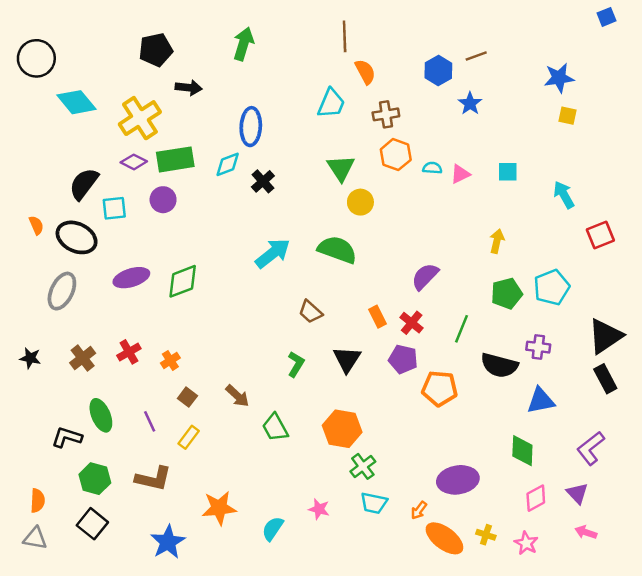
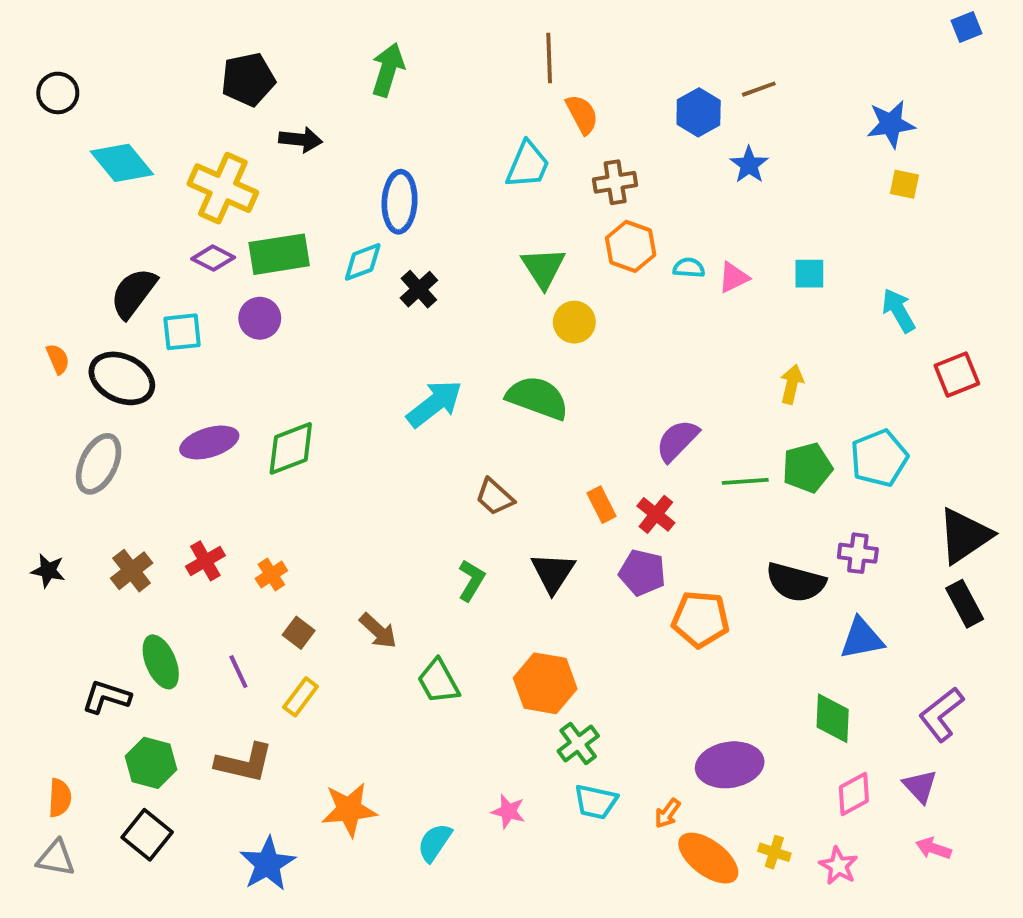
black circle: (36, 58) -> (58, 93), size x0.7
yellow cross: (140, 118) -> (223, 188), turned -33
green line: (462, 329) -> (745, 481), moved, turned 64

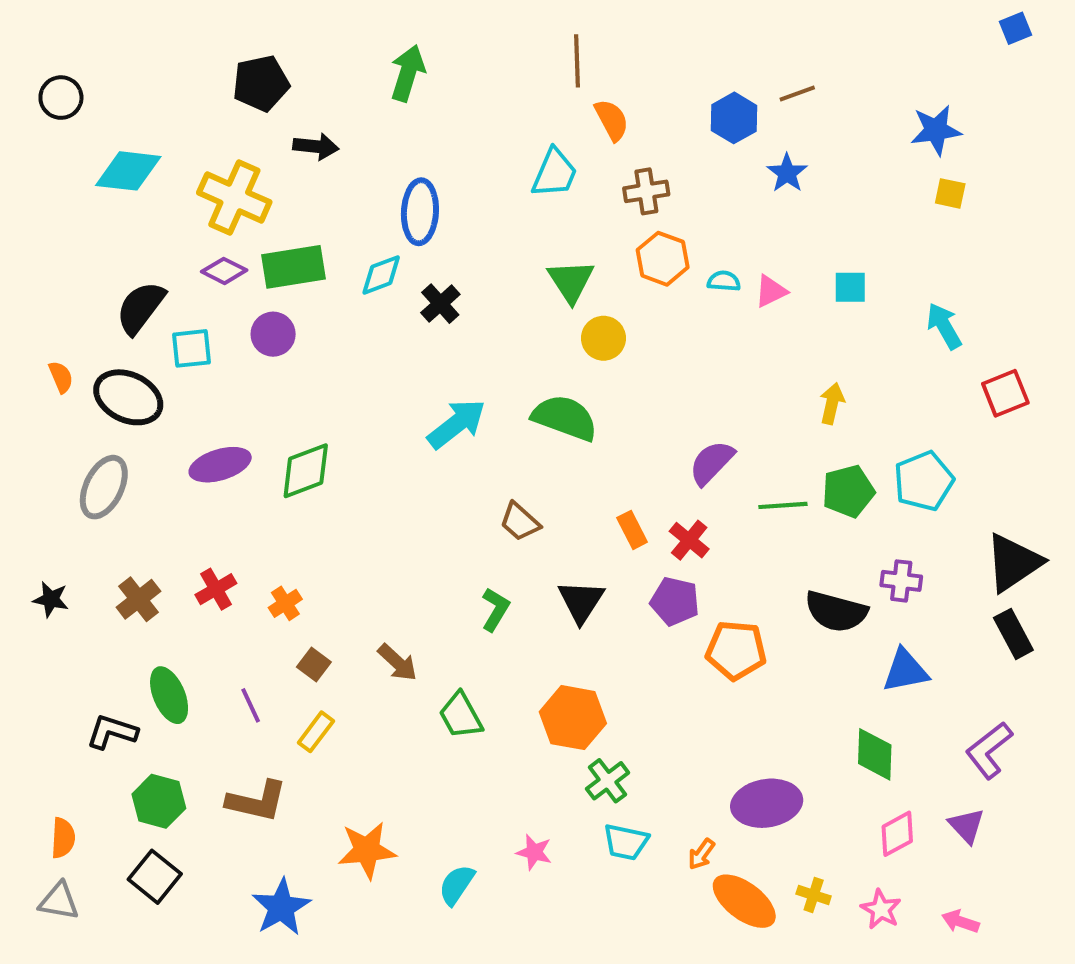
cyan diamond: (122, 163) -> (128, 171), turned -44
pink arrow: (934, 848) -> (960, 922), moved

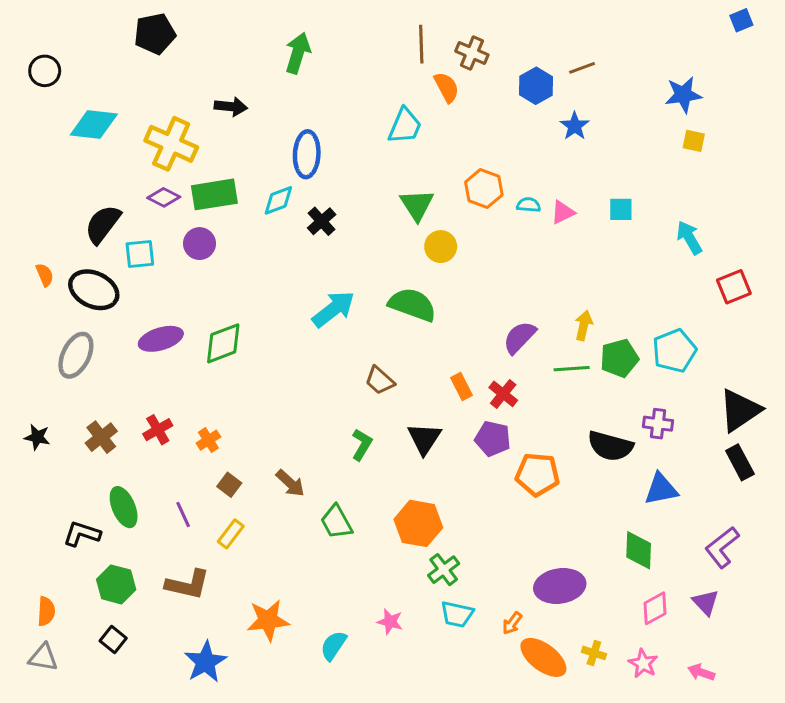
black pentagon: (261, 83) -> (155, 34), moved
brown cross: (646, 191) -> (472, 53), moved, turned 32
yellow arrow: (832, 403) -> (584, 325), moved
black square: (155, 877) -> (113, 640), size x0.7

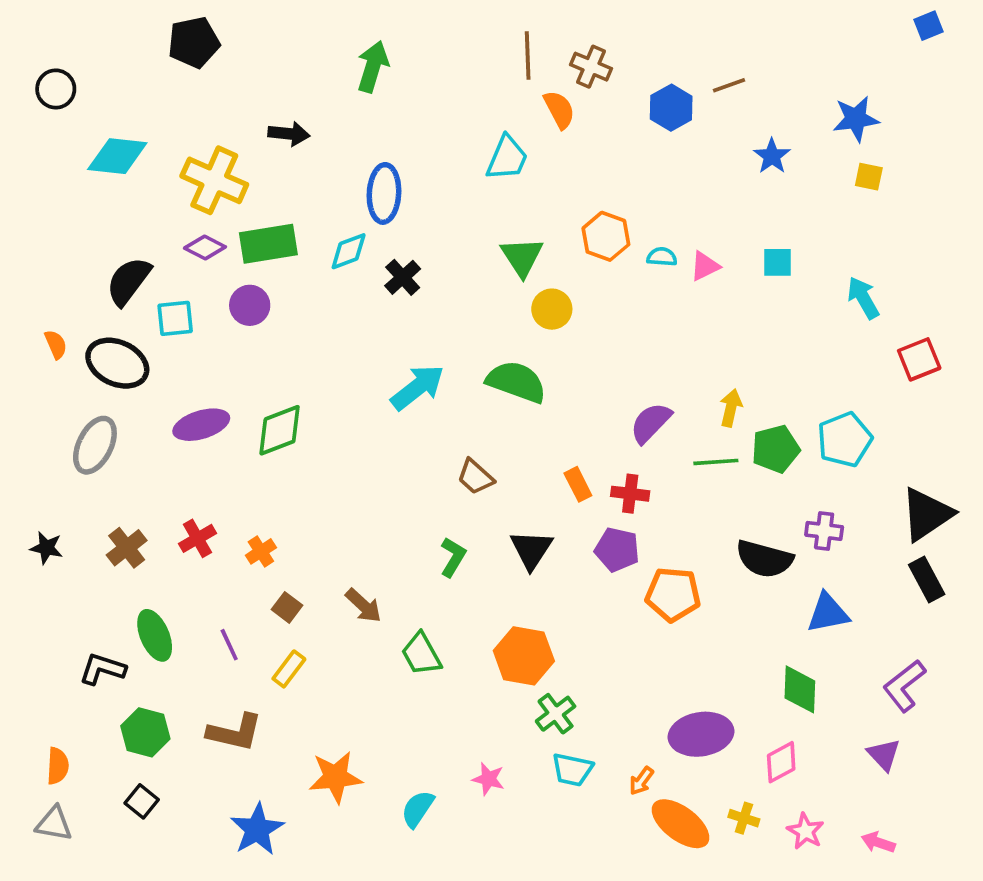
blue star: (575, 126) -> (772, 156), moved
red cross: (503, 394) -> (630, 494), turned -32
pink diamond: (655, 608) -> (781, 762), moved

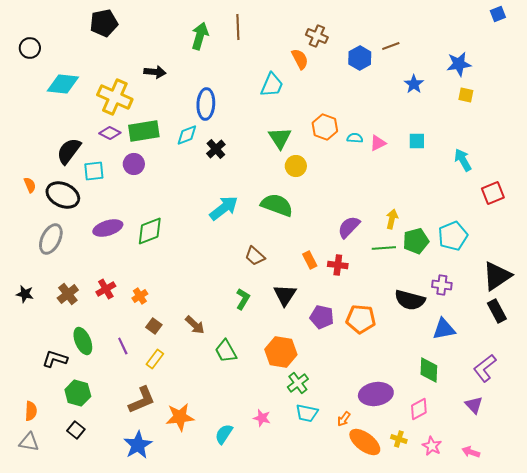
brown line: (528, 55) -> (238, 27), moved
purple pentagon: (617, 550) -> (322, 317), moved
brown L-shape: (235, 732) -> (142, 400), moved, turned -36

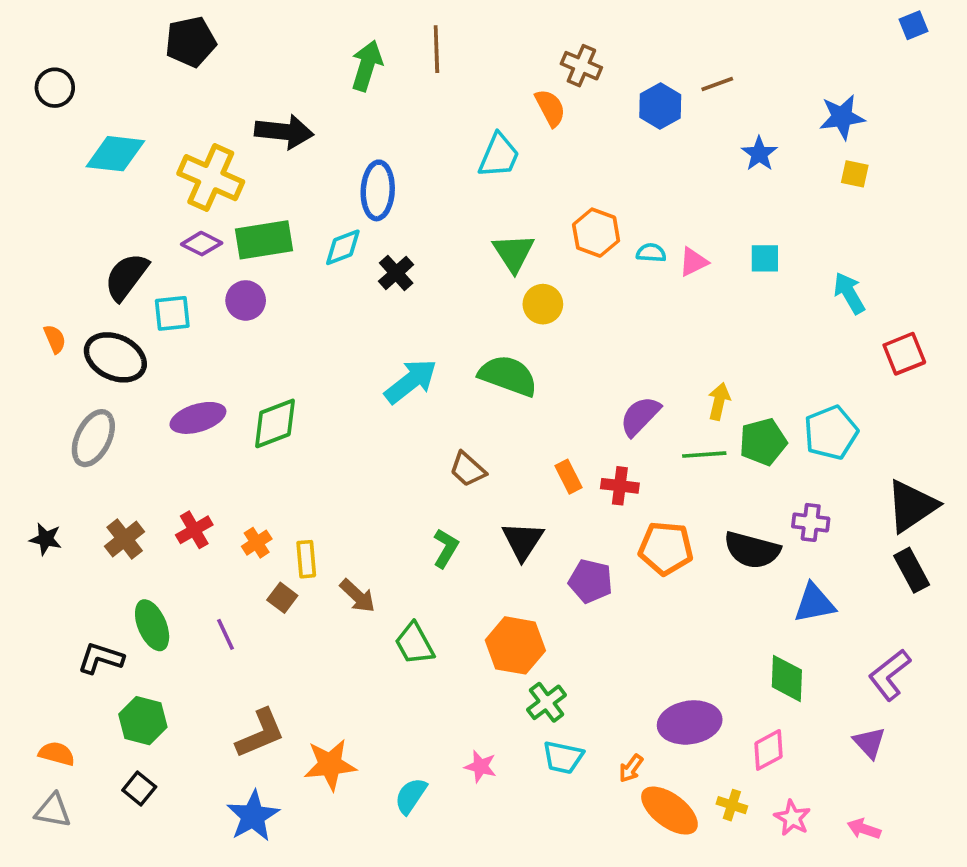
black arrow: (155, 72) -> (284, 132), size x1.4
orange pentagon: (361, 319) -> (666, 548), moved
yellow rectangle: (155, 359) -> (306, 559), moved, turned -42
orange semicircle: (31, 411) -> (57, 754), turned -78

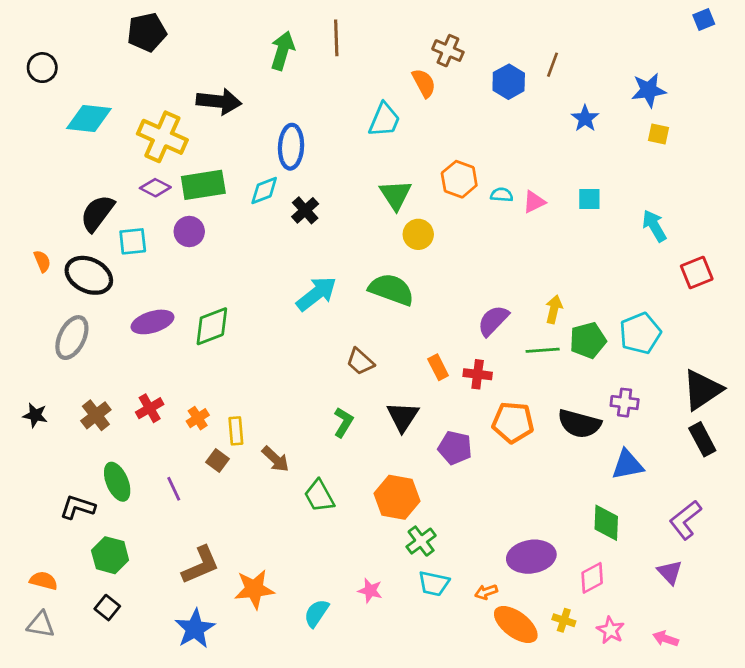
brown line: (717, 84) -> (553, 65), turned -50
orange arrow: (631, 768) -> (486, 592), turned 35

